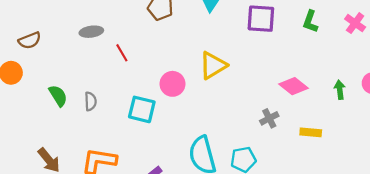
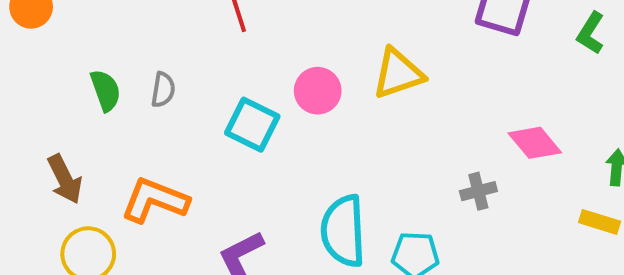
green semicircle: (58, 96) -> (106, 90), moved
yellow rectangle: (311, 132) -> (600, 222), moved

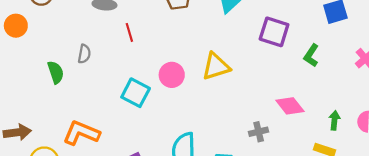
green L-shape: (591, 33) -> (311, 55), moved
gray semicircle: (163, 90) -> (84, 54), moved
brown arrow: (65, 179) -> (17, 132), moved, turned -72

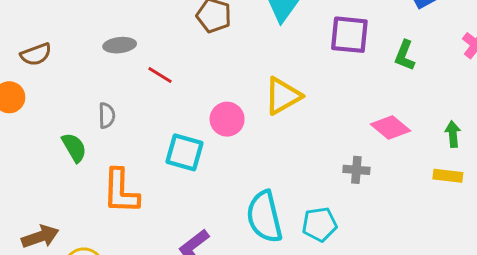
red line: (129, 32) -> (160, 75), turned -30
gray cross: (259, 132) -> (356, 170), turned 30
orange L-shape: (81, 133) -> (121, 191), moved, turned -99

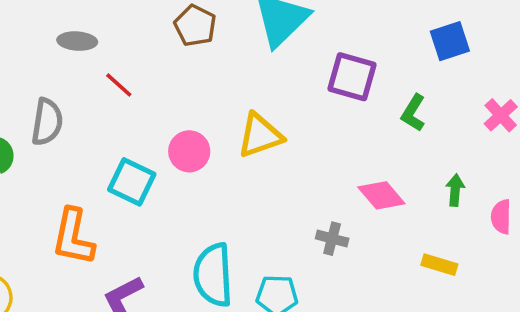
gray semicircle: (107, 116) -> (47, 122), size x1.5
green arrow: (453, 134) -> (455, 190), moved
orange L-shape: (121, 191) -> (73, 237), moved

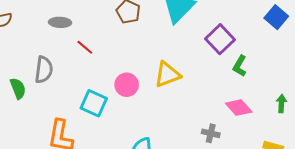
blue square: (450, 41) -> (276, 17), turned -30
purple square: (352, 77) -> (220, 39), turned 32
green L-shape: (413, 113) -> (240, 66), moved

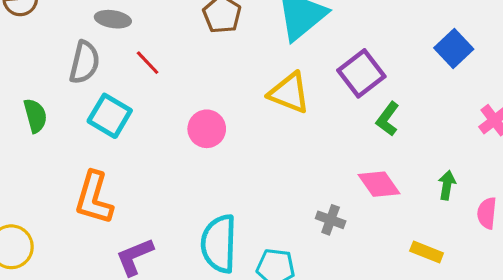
gray semicircle: (44, 70) -> (84, 62), moved
yellow triangle: (167, 75) -> (289, 93), moved, turned 36
cyan square: (94, 103) -> (110, 116), moved

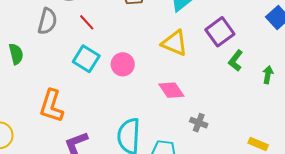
cyan square: (110, 116) -> (86, 59), moved
pink diamond: (379, 184) -> (171, 90), moved
green arrow: (447, 185) -> (268, 75), moved

